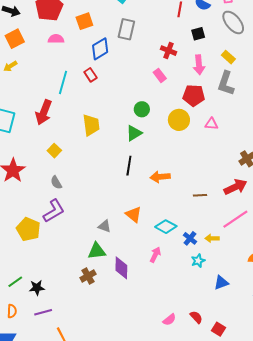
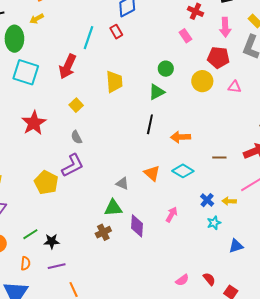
cyan diamond: (166, 227) -> (183, 171), moved

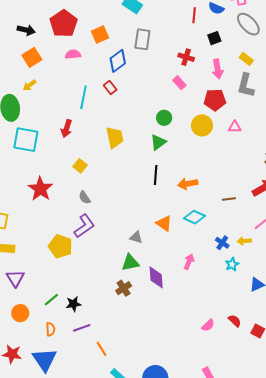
red arrow: (68, 67) -> (67, 129), size x0.7

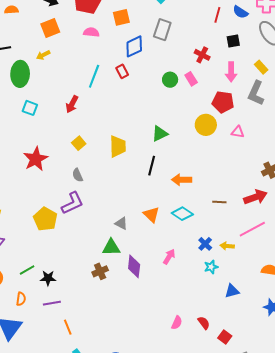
green circle: (164, 118) -> (170, 80), moved
yellow trapezoid: (115, 137) -> (118, 146), moved
cyan square: (26, 140) -> (30, 108), size x0.6
pink semicircle: (208, 325) -> (177, 323), turned -32

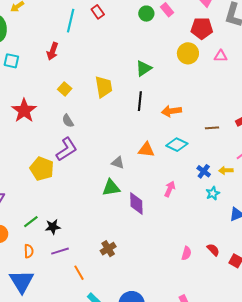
orange triangle: (151, 215) -> (146, 150), turned -30
brown cross: (100, 271) -> (108, 249), moved

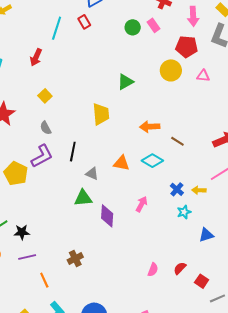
yellow trapezoid: (104, 87) -> (101, 114), moved
black line: (140, 101) -> (73, 152), moved
brown line: (212, 128) -> (177, 141), moved, turned 32
red semicircle: (213, 250) -> (180, 268), turned -96

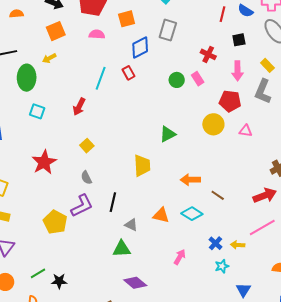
purple diamond: (107, 216) -> (135, 283), moved, turned -55
blue triangle: (206, 235) -> (243, 290), turned -42

